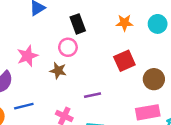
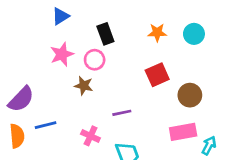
pink star: (27, 56) -> (62, 54), moved

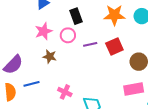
orange star: (157, 33) -> (114, 15), size x1.5
brown star: (84, 86) -> (50, 57), moved
purple line: (122, 113) -> (90, 44), moved

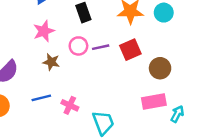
pink circle: (68, 35) -> (78, 46), moved
blue line: (31, 84) -> (41, 98), moved

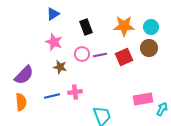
pink star: (44, 31) -> (54, 42), turned -30
brown circle: (160, 68) -> (149, 48), moved
pink cross: (70, 105) -> (75, 92), moved, turned -32

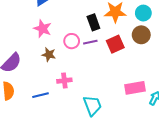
black rectangle: (86, 27) -> (93, 22), moved
blue line: (52, 96) -> (40, 95), moved

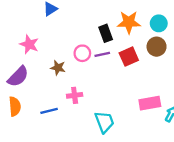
pink star: (43, 29) -> (29, 44), moved

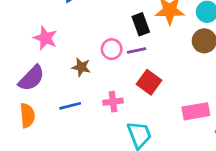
red square: (129, 57) -> (149, 82), moved, turned -30
pink cross: (75, 95) -> (113, 102), moved
blue line: (49, 111) -> (70, 106), moved

